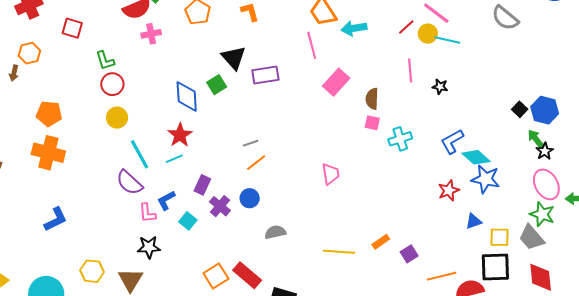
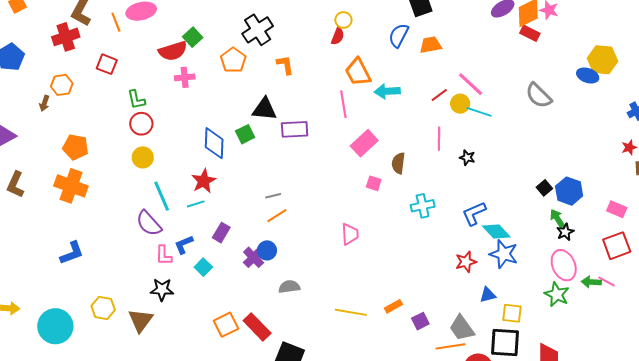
black triangle: (234, 58) -> (265, 109), turned -48
pink square: (372, 123) -> (374, 183), moved
purple cross: (220, 206) -> (254, 257), moved
gray trapezoid: (532, 237) -> (462, 328), moved

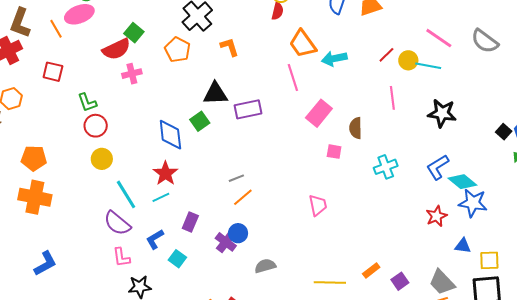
pink line: (471, 84) -> (439, 38), moved
black star: (467, 158) -> (442, 113), moved, size x1.8
pink L-shape: (164, 255) -> (121, 257), moved
blue triangle: (488, 295) -> (463, 246), turned 30

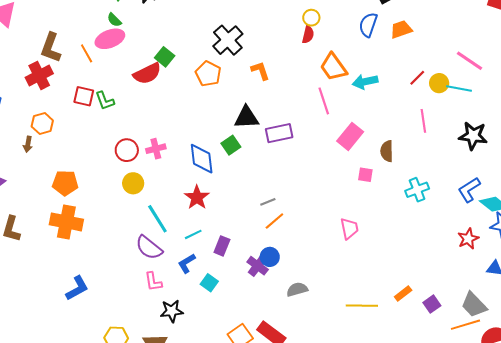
pink cross: (132, 74) -> (156, 149), moved
green L-shape: (87, 102) -> (105, 101), moved
cyan line: (161, 197) -> (193, 234), moved

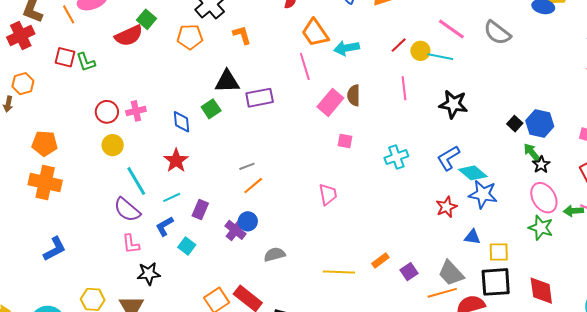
orange pentagon: (208, 74) -> (190, 37), turned -30
brown semicircle: (387, 151) -> (354, 95), moved
blue diamond: (202, 159) -> (182, 122), size x0.7

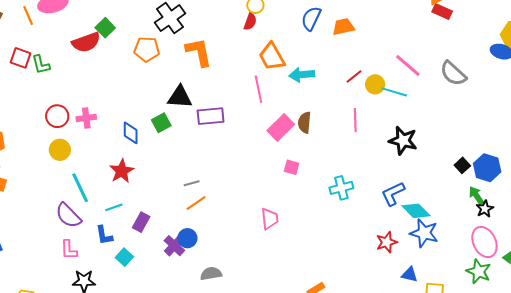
orange L-shape: (242, 35) -> (199, 52), size x1.5
blue L-shape: (165, 226) -> (104, 235), turned -75

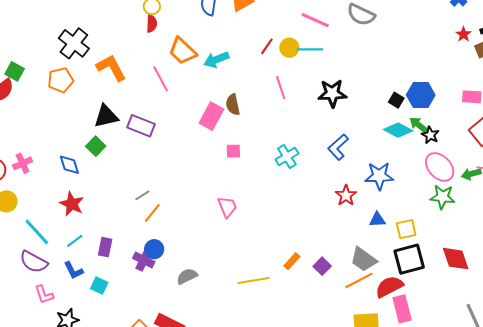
pink line: (258, 89) -> (161, 79), moved
purple rectangle: (211, 116) -> (141, 126), turned 44
cyan diamond: (416, 211) -> (398, 130), moved

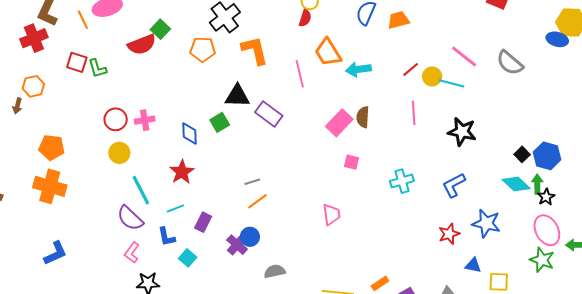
green arrow: (419, 125) -> (537, 184), turned 36
pink L-shape: (44, 295) -> (132, 253), turned 40

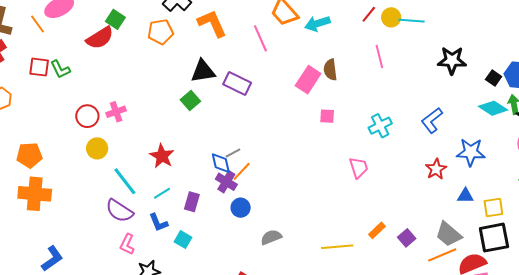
black star: (462, 132) -> (452, 60), moved
blue diamond: (190, 134) -> (221, 163), moved
pink trapezoid: (331, 214) -> (359, 168), moved
purple cross: (237, 245) -> (226, 182), moved

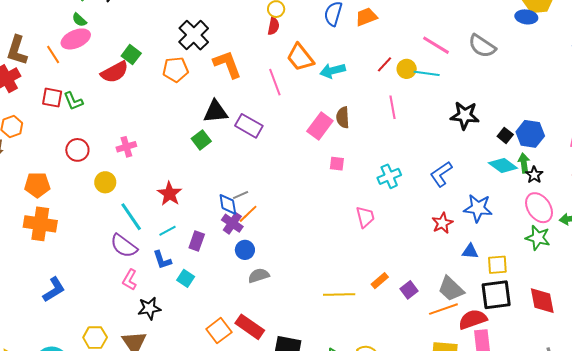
red circle: (87, 116) -> (77, 150), moved
gray semicircle: (271, 237) -> (259, 276), moved

